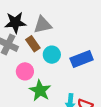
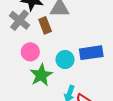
cyan circle: (52, 55) -> (65, 60), moved

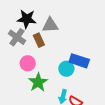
blue rectangle: (91, 53) -> (79, 61), turned 30
cyan circle: (65, 60) -> (66, 69), moved

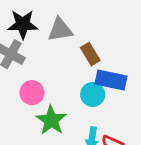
brown rectangle: (39, 40) -> (90, 54), moved

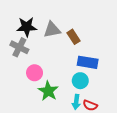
brown rectangle: (90, 54) -> (74, 37), moved
cyan circle: (93, 94) -> (80, 81), moved

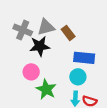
black star: (27, 27) -> (40, 46), moved
gray cross: (19, 47) -> (23, 30), moved

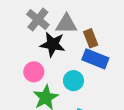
blue rectangle: (84, 58) -> (95, 59), moved
cyan circle: (78, 77) -> (73, 81), moved

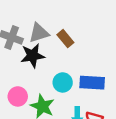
blue rectangle: (95, 59) -> (92, 83), moved
pink circle: (34, 72) -> (18, 96), moved

